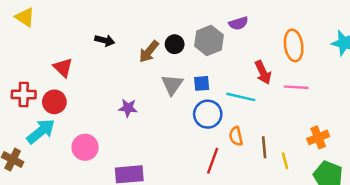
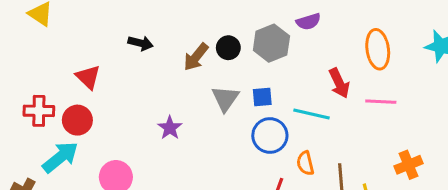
purple star: (128, 108) -> (170, 128), turned 30

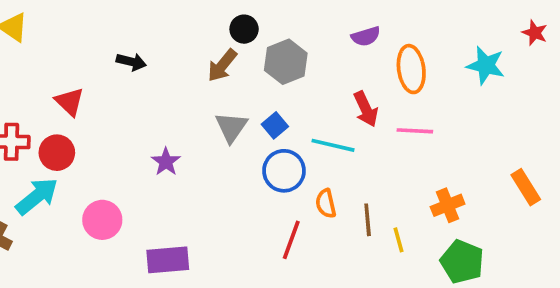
purple semicircle: (308, 22) -> (366, 36), moved
black circle: (228, 48) -> (244, 29), moved
brown arrow: (196, 57) -> (222, 65), moved
blue square: (262, 97) -> (275, 125), turned -35

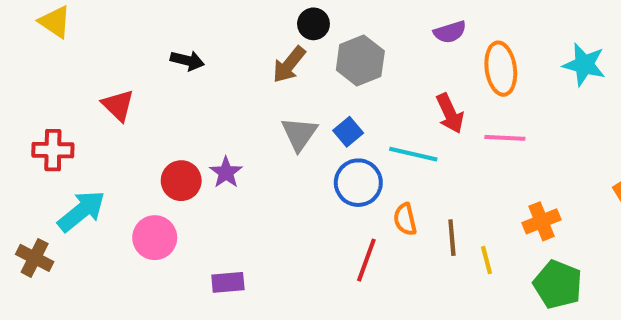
red circle: (57, 153) -> (181, 181), moved
purple rectangle: (168, 260) -> (228, 282), size x0.7

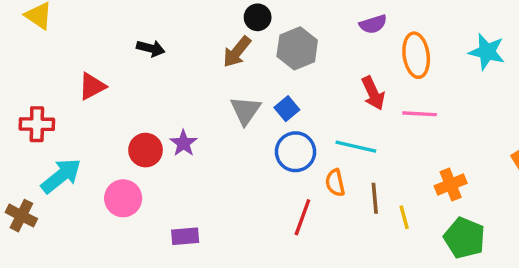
red triangle: (118, 105) -> (92, 86), turned 48
cyan line: (413, 154) -> (356, 147), moved

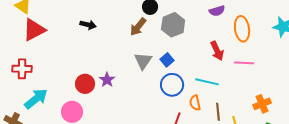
red triangle: (92, 86) -> (34, 30), moved, size x1.4

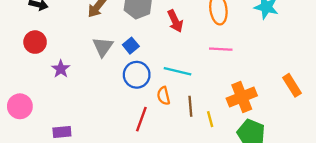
red arrow: (217, 51) -> (175, 21), moved
red circle: (85, 84) -> (35, 42), moved
orange cross: (262, 104) -> (242, 97), size x1.4

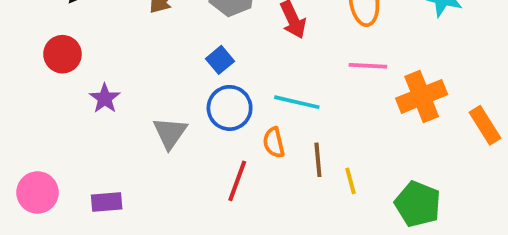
gray triangle: (103, 47) -> (170, 133), moved
orange cross: (242, 97) -> (422, 96), moved
pink circle: (20, 106) -> (38, 192), moved

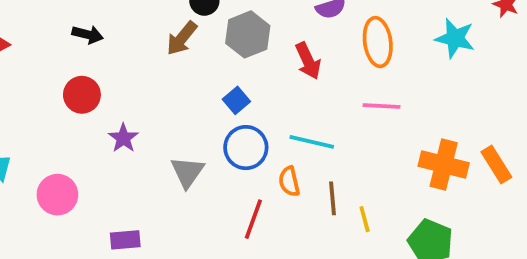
orange cross: (422, 96) -> (444, 164), moved, turned 36
pink circle: (38, 192) -> (57, 195), moved

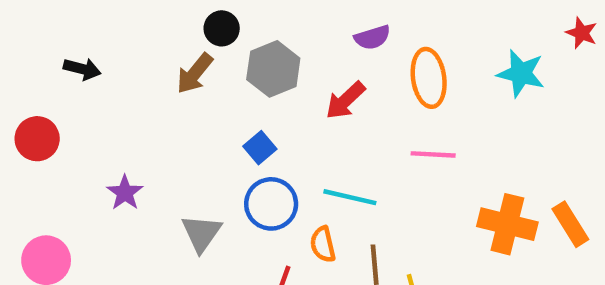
red arrow: (308, 61) -> (345, 100), turned 72
red circle: (82, 95) -> (37, 139), moved

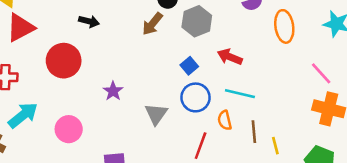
red arrow: (345, 100) -> (230, 57), moved, turned 65
red circle: (37, 139) -> (64, 61), size x1.4
pink line: (433, 154) -> (321, 73), moved, turned 45

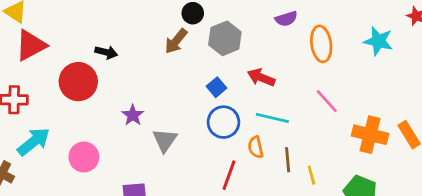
black arrow: (89, 21) -> (106, 52), moved
pink line: (321, 73) -> (327, 101), moved
gray triangle: (156, 114) -> (165, 140), moved

